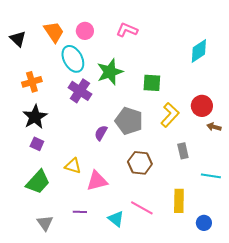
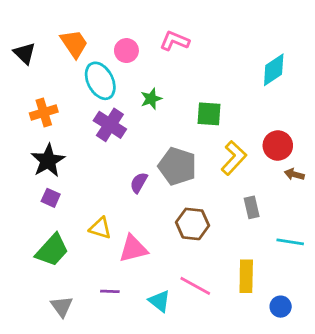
pink circle: (85, 31) -> (126, 51), moved
green star: (110, 72) -> (151, 99), size x0.6

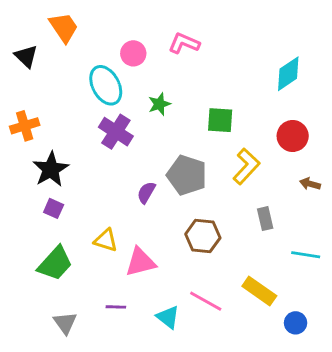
orange trapezoid: (74, 44) -> (64, 27), moved
orange cross: (44, 112) -> (25, 126), moved
red circle: (278, 146) -> (293, 136), moved
yellow rectangle: (246, 276) -> (259, 291), turned -56

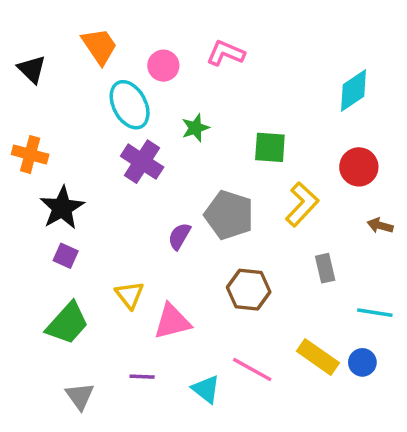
orange trapezoid: (64, 27) -> (99, 46), moved
orange cross: (25, 126) -> (30, 154), turned 32
yellow triangle: (106, 240) -> (130, 295), turned 35
blue circle: (296, 323) -> (362, 362), moved

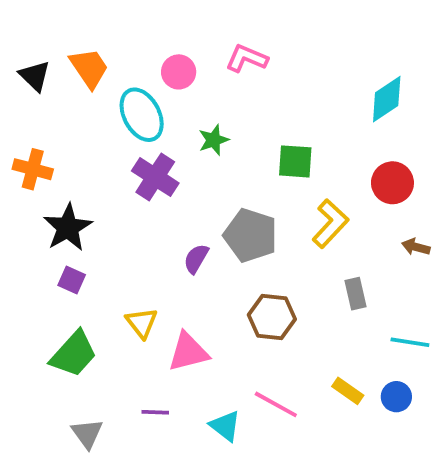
orange trapezoid: (99, 46) -> (89, 68), moved
yellow rectangle: (318, 357) -> (348, 391), size x0.7

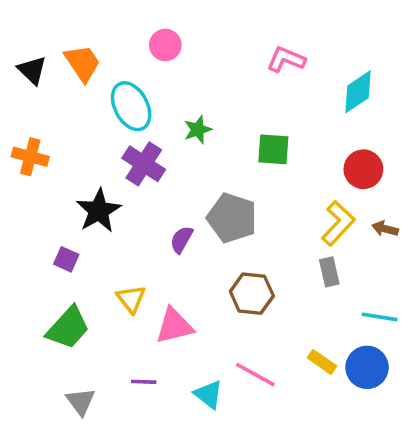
pink L-shape: (247, 58) -> (286, 59), moved
pink circle: (179, 72) -> (165, 45), moved
yellow L-shape: (330, 224) -> (338, 223), moved
black star: (68, 228) -> (99, 211), moved
blue circle: (396, 397) -> (367, 367), size x1.5

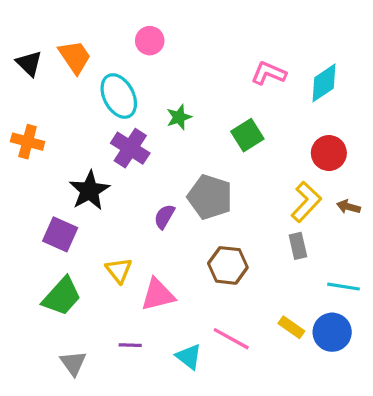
pink L-shape: (286, 59) -> (269, 73), moved
green square: (273, 149) -> (247, 135), turned -36
purple square: (66, 259) -> (60, 234), size x1.5

